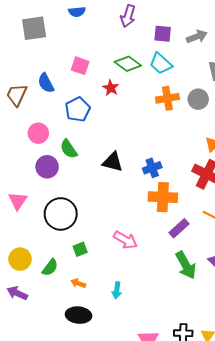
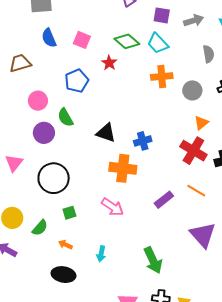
blue semicircle: (46, 83) -> (49, 38), moved
brown trapezoid: (17, 95) -> (20, 63), turned 45
gray circle: (198, 99) -> (192, 90), moved
orange cross: (163, 197) -> (123, 168), moved
green arrow: (186, 265) -> (153, 260), moved

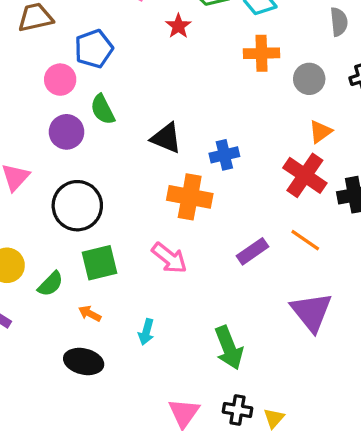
blue pentagon: (77, 81) -> (94, 49), moved
green square: (69, 213) -> (99, 263), size x1.6

